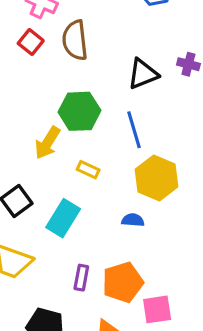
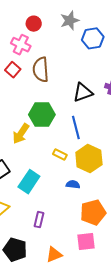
yellow rectangle: (88, 170) -> (60, 155), moved
orange pentagon: (123, 282) -> (93, 212), moved

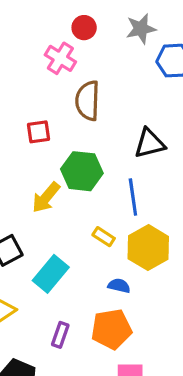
red square: (13, 70) -> (39, 132), moved, turned 35
orange pentagon: (93, 212) -> (111, 329), moved

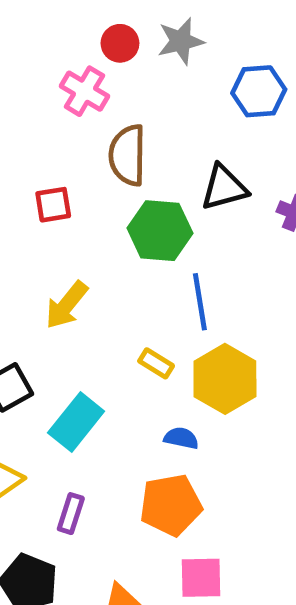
gray star: (141, 29) -> (181, 41), moved
black triangle: (150, 143) -> (224, 188), moved
green hexagon: (82, 171) -> (160, 231), moved
purple rectangle: (60, 335) -> (71, 514), moved

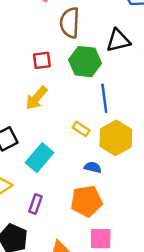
red square: (53, 205) -> (42, 60), moved

